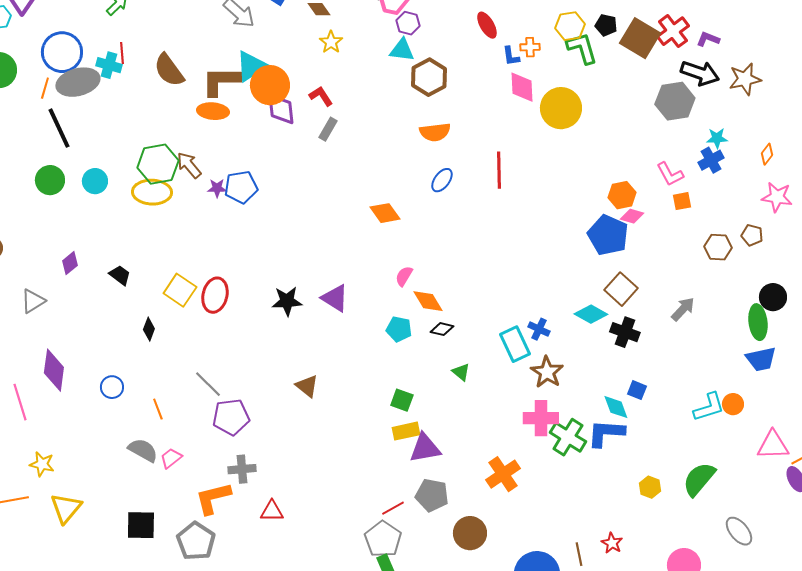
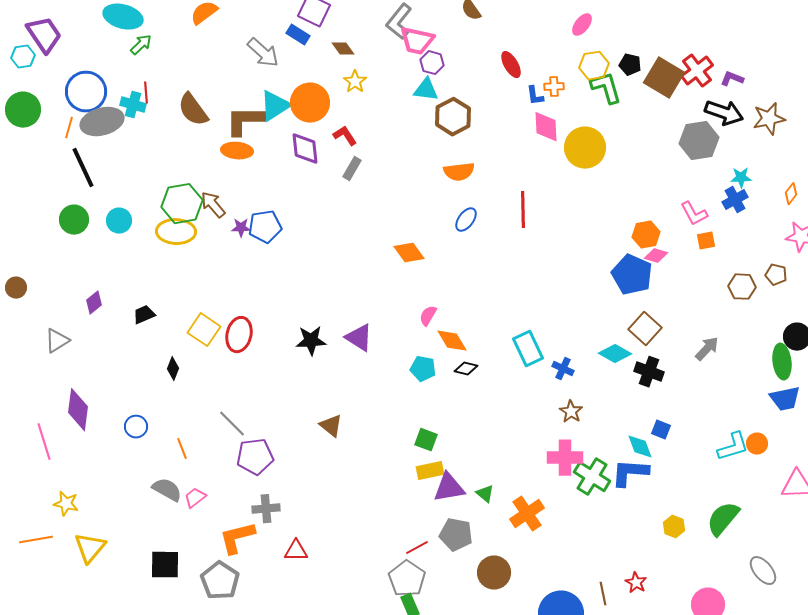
orange circle: (270, 85) -> (310, 103), moved
black trapezoid: (120, 275) -> (144, 315), turned -60
cyan rectangle: (515, 344) -> (528, 349), moved
green triangle: (461, 372) -> (485, 494), moved
brown star: (547, 372) -> (571, 412), size x0.7

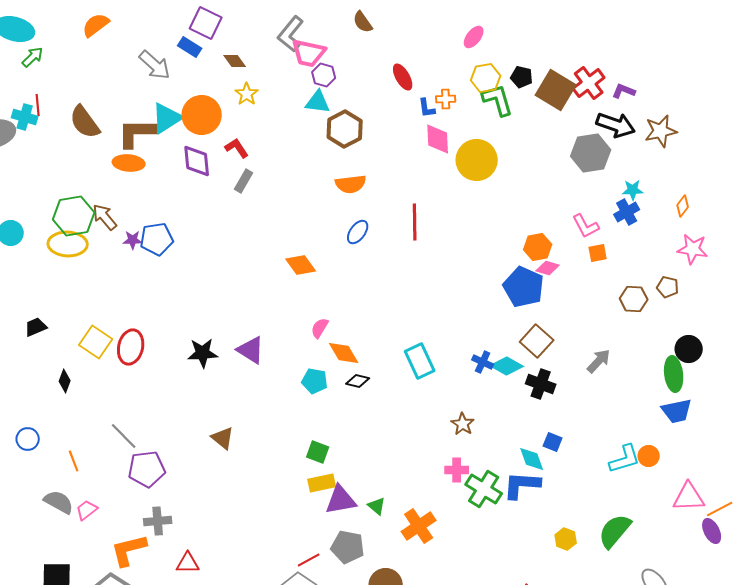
blue cross: (563, 369) -> (483, 362), moved
pink cross: (565, 458) -> (457, 470), size x0.7

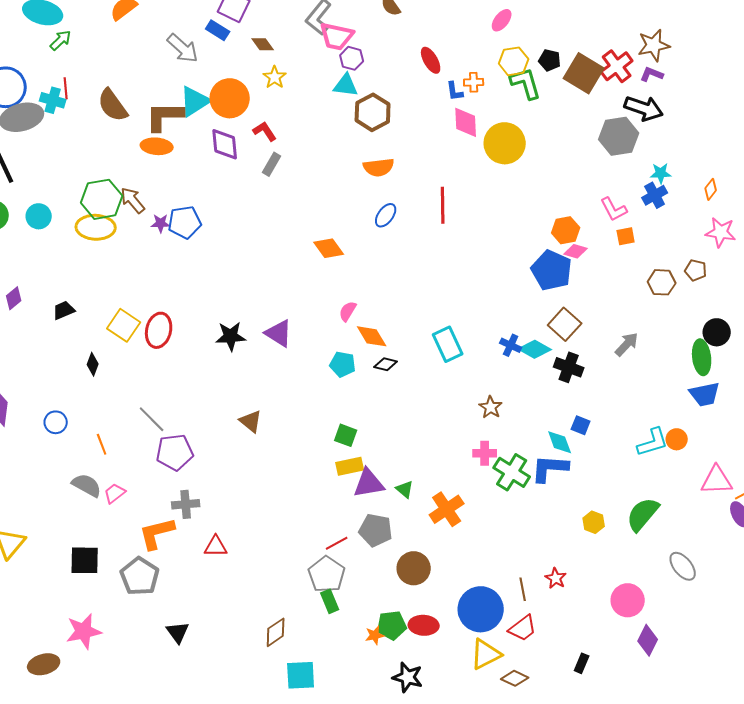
brown star: (661, 131) -> (654, 45), moved

